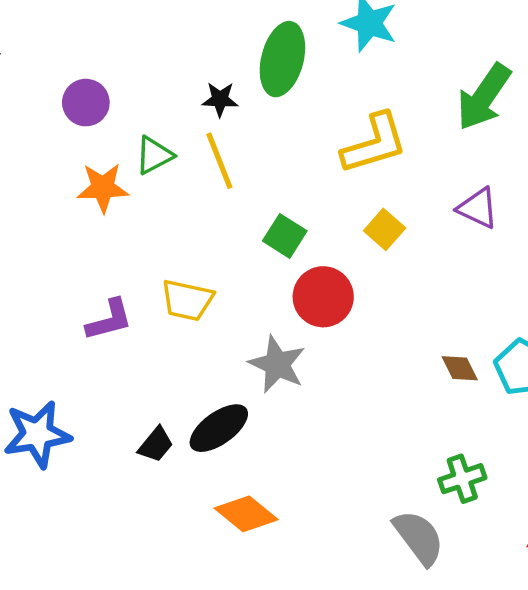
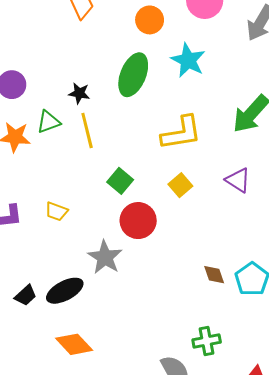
black star: (220, 99) -> (79, 93), moved
yellow trapezoid: (187, 300) -> (56, 211), size x0.7

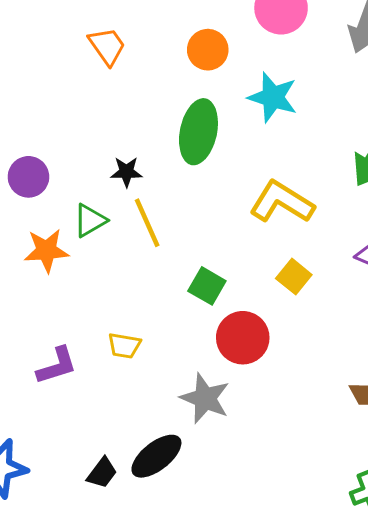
yellow L-shape: (181, 133) -> (282, 202), turned -129

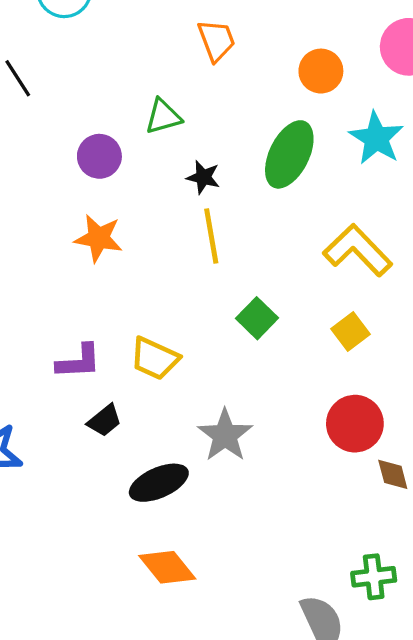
green triangle: (90, 220) -> (163, 117), moved
red circle: (243, 338) -> (355, 424), moved
yellow trapezoid: (124, 346) -> (155, 358), size x1.4
black trapezoid: (102, 473) -> (104, 421), moved

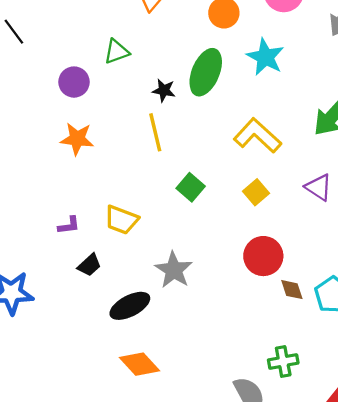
black star: (203, 177) -> (164, 90), moved
purple L-shape: (79, 361) -> (69, 225), size x0.7

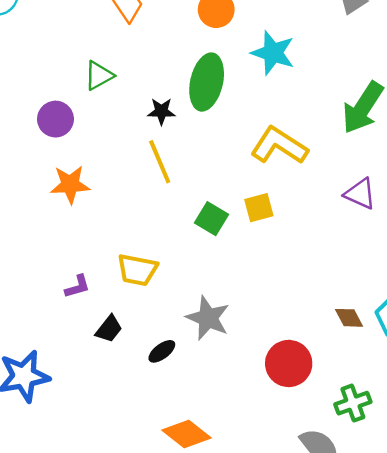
yellow square: (256, 192) -> (259, 208), moved, turned 35
red circle: (263, 256) -> (289, 363), moved
black ellipse: (130, 306) -> (162, 351), moved, size x0.6

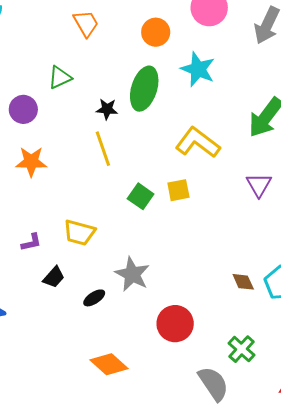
purple triangle: (360, 194) -> (259, 185), turned 32
red circle: (289, 363) -> (175, 324), moved
green cross: (353, 403) -> (242, 349), turned -32

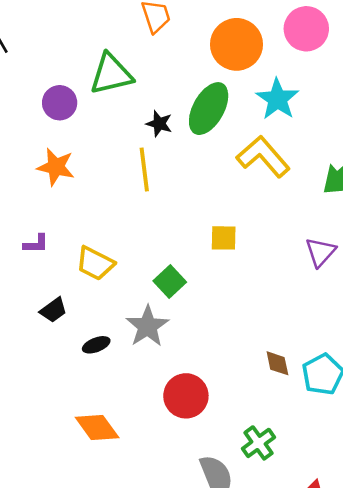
orange circle: (156, 32) -> (237, 44), size x1.5
green triangle: (60, 77) -> (111, 74), size x1.5
yellow L-shape: (198, 143) -> (263, 157), moved
green square: (141, 196) -> (170, 282), moved
purple L-shape: (31, 242) -> (36, 244), moved

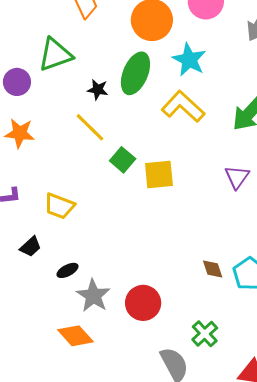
yellow line: (144, 170) -> (90, 127), turned -32
yellow square: (224, 238) -> (159, 174), size x1.4
green square: (170, 282) -> (123, 160), moved
gray star: (147, 326) -> (93, 296), moved

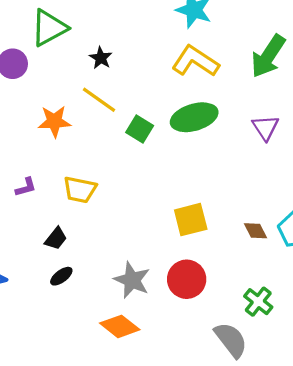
green ellipse: (135, 73) -> (194, 117), moved, turned 60
black star: (98, 90) -> (101, 58), turned 30
orange star: (20, 133) -> (54, 121), moved
yellow square: (159, 174) -> (191, 220), moved
black ellipse: (67, 270) -> (61, 276), moved

